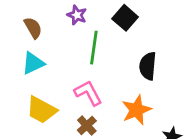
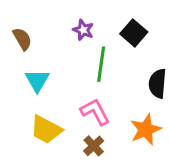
brown semicircle: (33, 28) -> (22, 39), moved
cyan triangle: (33, 63) -> (37, 80), turned -35

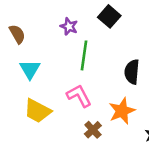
black square: (134, 33) -> (109, 16), moved
brown cross: (94, 146) -> (93, 130), moved

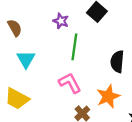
yellow trapezoid: (37, 111) -> (17, 99), moved

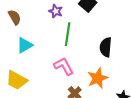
cyan triangle: (26, 59) -> (25, 45), turned 30

